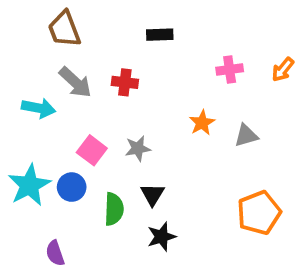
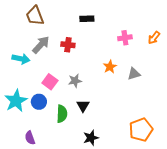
gray arrow: (75, 82) -> (41, 45), turned -90
orange pentagon: (259, 213) -> (141, 130), moved
black star: (162, 237) -> (91, 138), moved

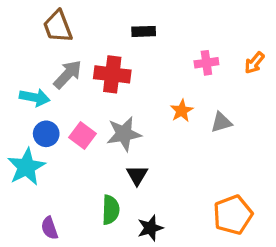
red cross: (68, 45) -> (112, 74), size x1.5
gray star: (75, 81) -> (124, 134), size x1.5
blue circle: (39, 102) -> (46, 134), moved
green semicircle: (62, 114) -> (111, 210), moved

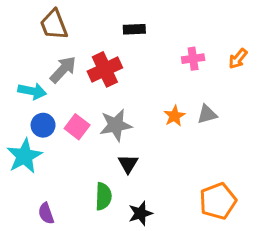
red cross: (112, 74) -> (105, 69), turned -32
orange star: (182, 111) -> (175, 116), moved

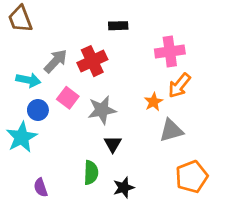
brown trapezoid: (54, 25) -> (20, 19), moved
pink cross: (193, 59) -> (170, 52), size x1.5
orange arrow: (238, 59) -> (179, 86), moved, size x1.4
gray triangle: (207, 114) -> (171, 130), moved, size x1.4
pink square: (77, 127) -> (68, 98), moved

